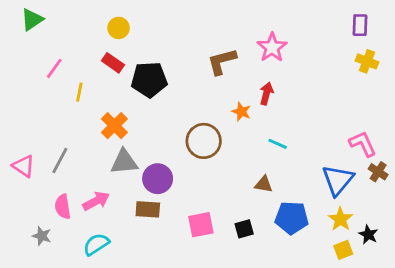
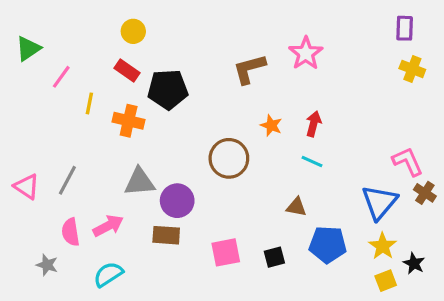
green triangle: (32, 20) -> (28, 49), moved
red arrow: (266, 94) -> (314, 124), moved
orange cross: (114, 126) -> (129, 121), moved, turned -32

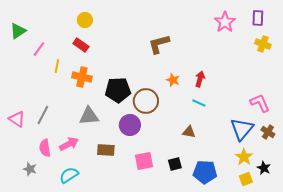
pink star: (306, 53) -> (225, 22), moved
black pentagon: (168, 89) -> (118, 90), moved
brown cross: (425, 193) -> (268, 132), moved
purple circle: (177, 201) -> (130, 125), moved
blue pentagon: (328, 245) -> (205, 172), moved

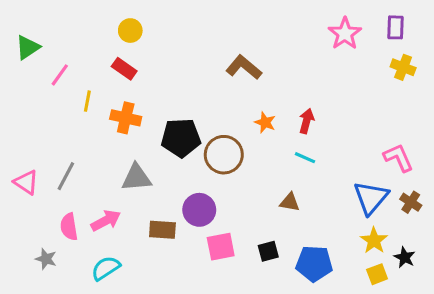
brown L-shape: (159, 44) -> (244, 67), turned 55
purple circle: (130, 125) -> (199, 210), moved

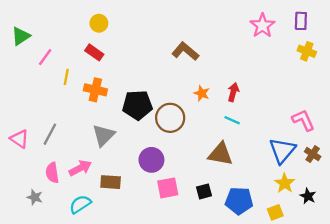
gray triangle: (136, 178) -> (104, 135), turned -40
brown triangle: (290, 202) -> (220, 154), size x1.6
brown rectangle: (162, 230) -> (111, 182), moved
yellow square: (377, 274) -> (275, 212), moved

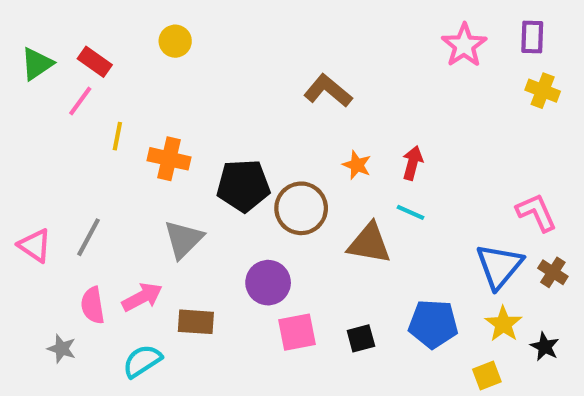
red rectangle: (94, 52) -> (95, 62), moved
brown triangle: (220, 154) -> (369, 243), moved
blue pentagon: (239, 201) -> (433, 324), moved

